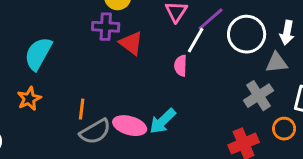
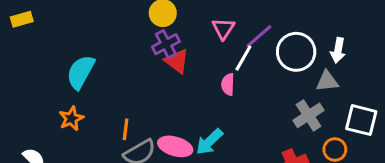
purple cross: (106, 27) -> (166, 44), moved, turned -30

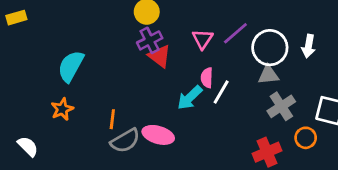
pink triangle: (223, 29) -> (203, 39), moved
white line: (243, 58) -> (221, 92), moved
gray triangle: (327, 81) -> (268, 75), moved
cyan arrow: (209, 142) -> (190, 98), moved

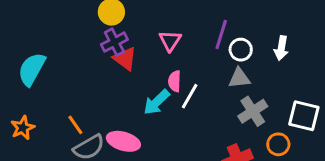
purple line: (235, 33) -> (221, 35), moved, turned -32
white circle: (270, 48) -> (241, 50), size x0.6
orange star: (62, 109) -> (23, 128), moved
orange line: (112, 119) -> (75, 125), turned -42

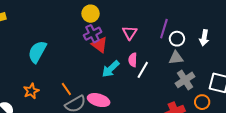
cyan arrow: (157, 102) -> (111, 69), moved

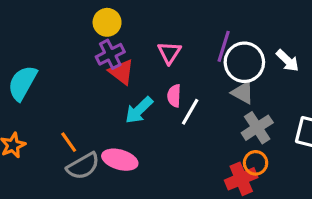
white arrow: (204, 38) -> (287, 61), turned -56
white circle: (177, 39) -> (244, 62), size x1.6
gray triangle: (176, 58) -> (243, 93), turned 35
orange circle: (202, 102) -> (256, 163), moved

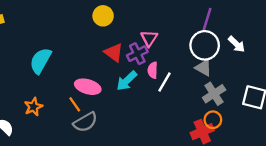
purple line: (224, 46) -> (207, 19), moved
purple cross: (110, 54) -> (137, 54), moved
pink ellipse: (120, 160) -> (88, 87), moved

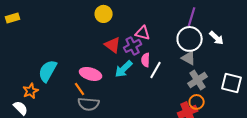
pink triangle: (149, 38) -> (143, 33), turned -49
cyan semicircle: (41, 61) -> (48, 71), moved
orange star: (33, 107) -> (31, 91), moved
gray semicircle: (85, 122) -> (89, 104), turned 35

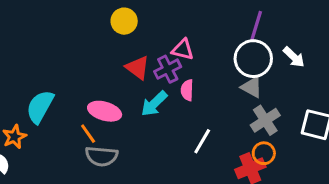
white line: (156, 70) -> (202, 141), moved

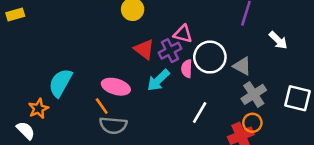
white circle: (253, 59) -> (210, 57), moved

